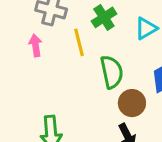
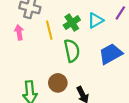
green cross: (104, 17) -> (72, 23), moved
brown circle: (132, 103) -> (58, 83), moved

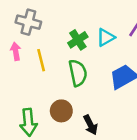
yellow line: (49, 30) -> (41, 60), moved

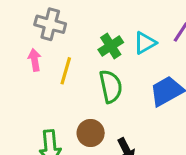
yellow line: (41, 60) -> (66, 71), turned 30

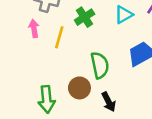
green cross: (111, 46) -> (85, 17), moved
green semicircle: (111, 86) -> (100, 65), moved

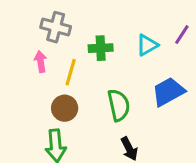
green cross: (85, 17) -> (101, 48), turned 30
brown circle: (79, 88) -> (65, 108), moved

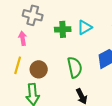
cyan triangle: (147, 45) -> (85, 27), moved
yellow line: (71, 72) -> (18, 65), moved

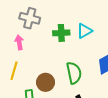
brown circle: (39, 69) -> (46, 82), moved

